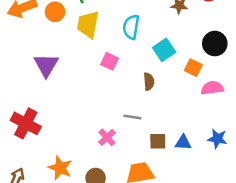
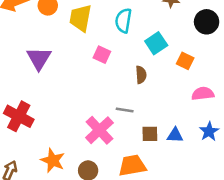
black circle: (215, 44) -> (207, 22), moved
pink semicircle: (212, 88) -> (203, 94), moved
pink cross: (107, 137) -> (99, 130), size x1.6
blue star: (217, 139) -> (209, 131), turned 30

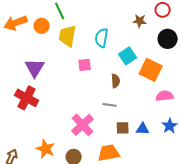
pink square: (102, 55) -> (85, 65), turned -32
orange square: (185, 61) -> (151, 70), size x1.6
gray line: (125, 110) -> (110, 105), moved
red cross: (19, 116) -> (27, 98), moved

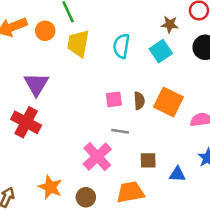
cyan square: (128, 56) -> (161, 51), moved
pink square: (85, 65) -> (114, 99), moved
orange square: (151, 70) -> (168, 102), moved
gray line: (110, 105) -> (120, 131), moved
blue triangle: (143, 129) -> (177, 174), moved

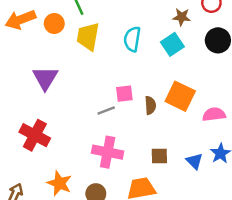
brown semicircle: (139, 101) -> (150, 105), moved
red cross: (26, 122) -> (35, 135), moved
gray line: (120, 131) -> (106, 111), moved, turned -30
pink cross: (97, 157) -> (108, 152), turned -36
blue triangle: (177, 174) -> (195, 161), moved, turned 42

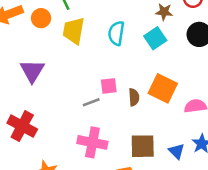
brown square: (159, 156) -> (143, 146), size x1.5

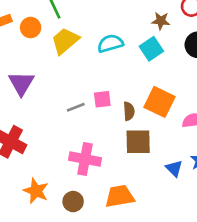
yellow trapezoid: (74, 31) -> (65, 41), turned 40
cyan semicircle: (116, 33) -> (110, 43), turned 65
gray line: (91, 102) -> (76, 107), moved
brown square: (143, 146) -> (138, 142), moved

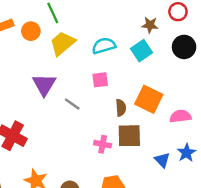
purple triangle: (21, 83) -> (44, 85), moved
pink square: (102, 99) -> (100, 80), moved
gray line: (76, 107) -> (72, 104), turned 56
pink cross: (85, 159) -> (103, 144), moved, size x0.6

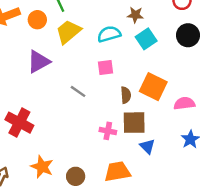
brown star: (150, 25) -> (135, 15), moved
purple triangle: (44, 85) -> (39, 62), moved, turned 30
blue triangle: (162, 160) -> (147, 146), moved

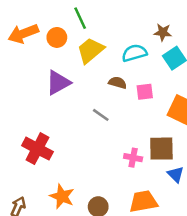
pink square: (105, 68) -> (145, 92), moved
brown semicircle: (126, 95) -> (118, 83), moved, turned -70

